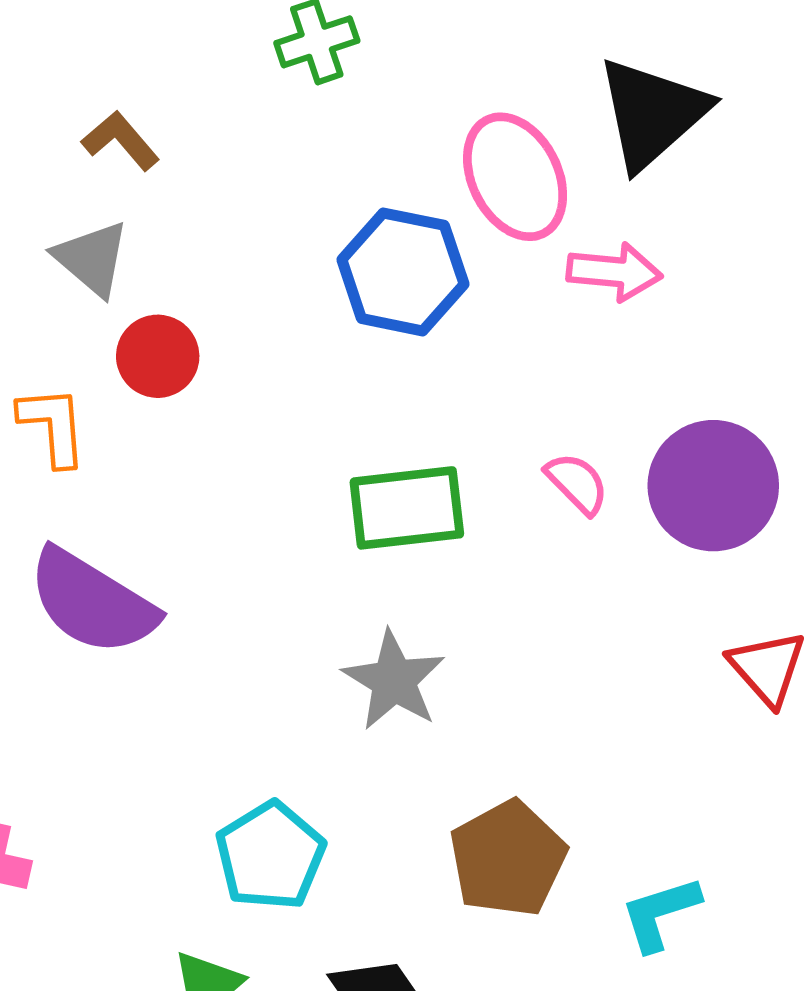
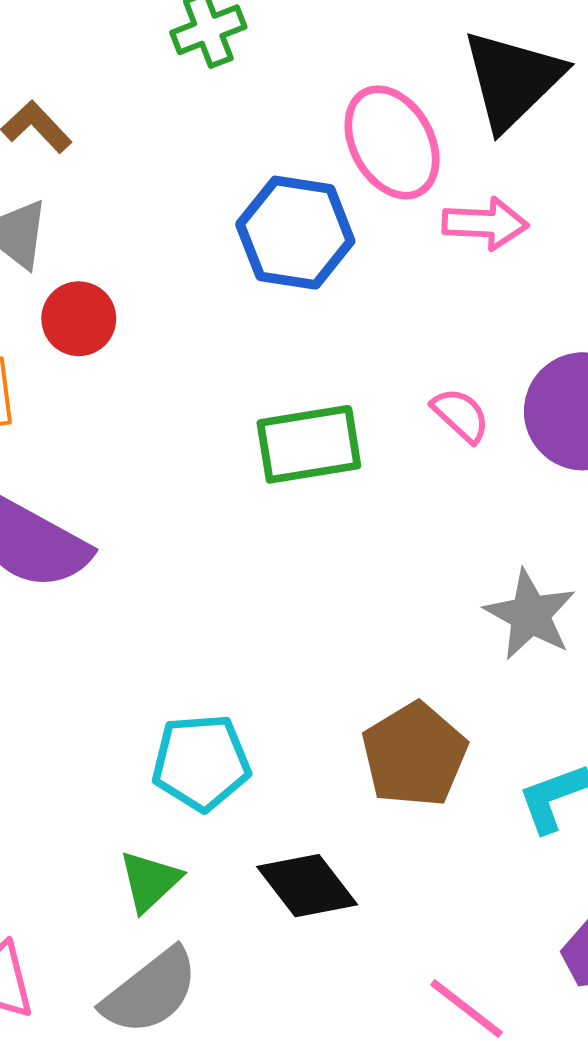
gray star: (394, 680) -> (530, 615), moved
cyan pentagon: (270, 856) -> (201, 762), turned 30

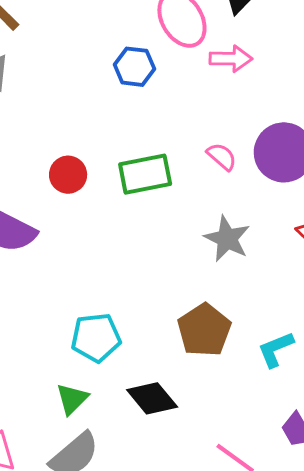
blue hexagon: (295, 233) -> (134, 67), size x0.7
red circle: (79, 319) -> (68, 175), moved
gray star: (530, 615) -> (227, 239), moved

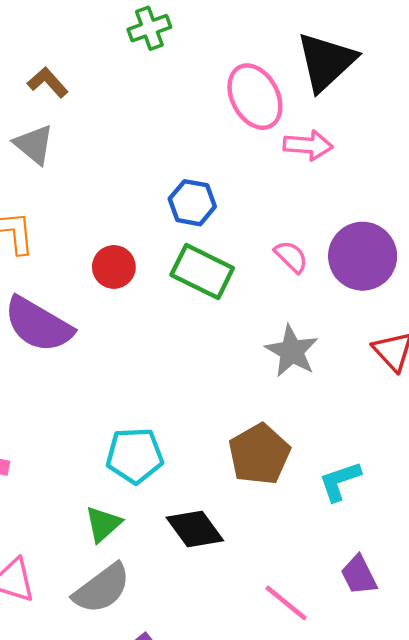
blue hexagon: (134, 67) -> (192, 203), moved
green rectangle: (145, 174) -> (202, 272), turned 34

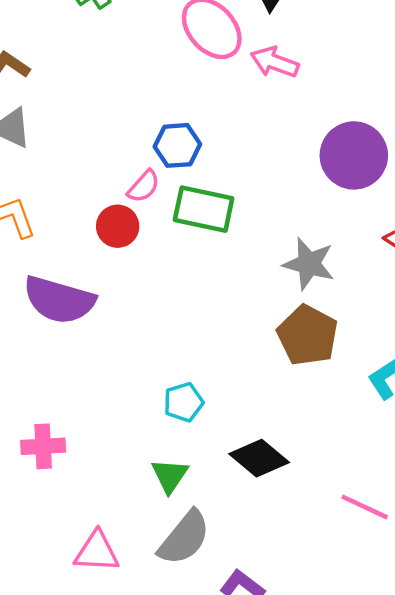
pink arrow: (308, 145) -> (275, 62), turned -150
pink semicircle: (291, 257) -> (144, 186), moved, turned 102
brown pentagon: (259, 454) -> (308, 335), moved
cyan pentagon: (135, 456) -> (183, 402), size x0.7

